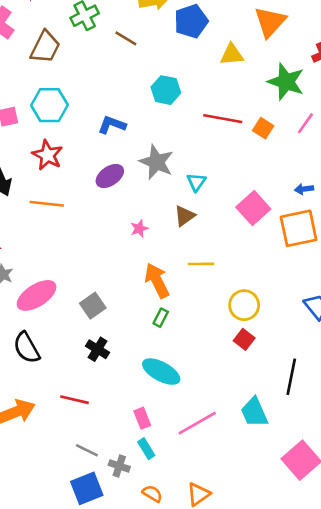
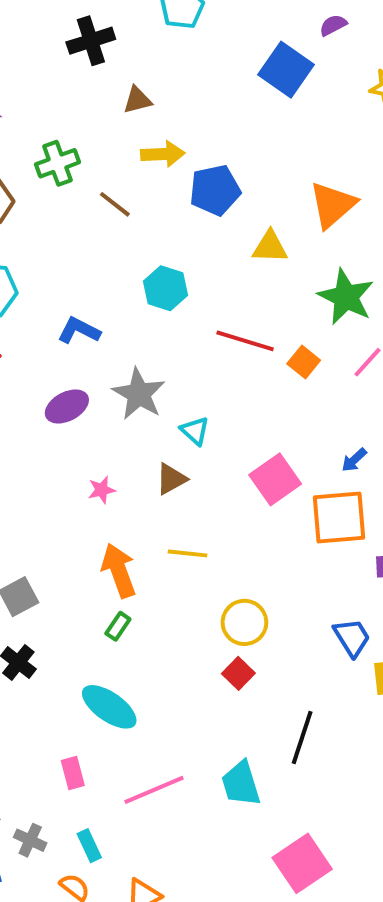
cyan triangle: (196, 182) -> (195, 431), turned -30
blue arrow: (304, 189) -> (354, 460), turned -42
cyan rectangle: (146, 449) -> (89, 846), moved

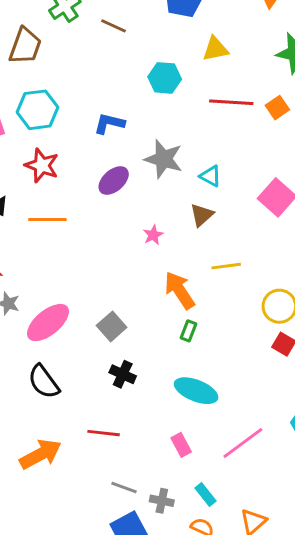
yellow triangle: (270, 247) -> (215, 49), moved
orange square: (304, 362) -> (277, 108), turned 30

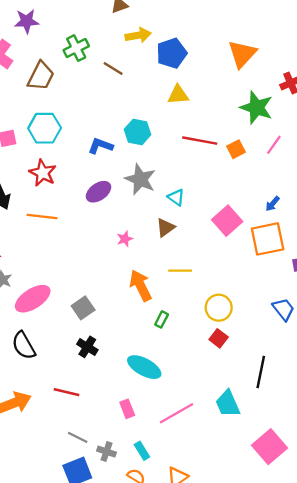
yellow triangle: (215, 49) -> (178, 95), moved
cyan hexagon: (165, 78) -> (138, 132), moved
green rectangle: (189, 331) -> (162, 319), moved

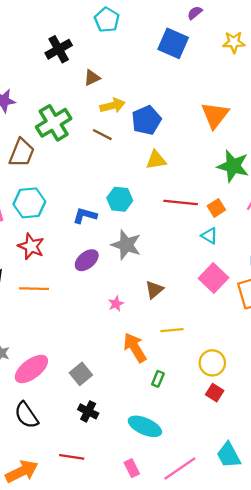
green cross: (76, 48) -> (54, 123), size x1.4
brown line: (113, 68) -> (102, 135), moved
cyan triangle: (176, 197) -> (209, 236), moved

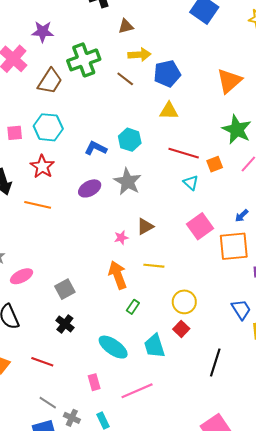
cyan triangle: (209, 236) -> (191, 183), moved
pink star: (116, 304) -> (121, 238), moved
pink ellipse: (31, 369) -> (22, 276), size x0.7
cyan trapezoid: (229, 455) -> (154, 346), moved

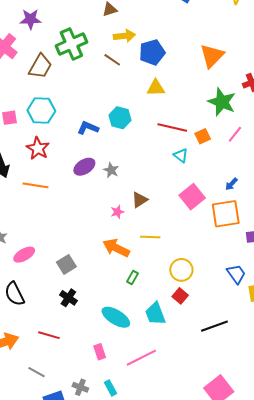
gray star: (128, 182) -> (111, 170), moved, size x0.6
orange arrow: (118, 275) -> (116, 248), turned -40
black line: (215, 363) -> (214, 326), turned 56
gray line: (48, 403) -> (37, 372), moved

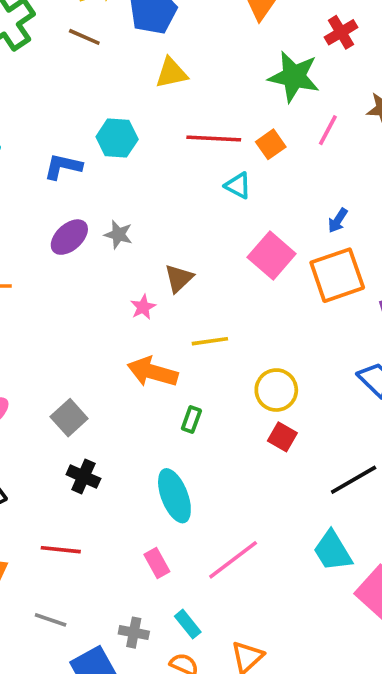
cyan trapezoid: (155, 314) -> (333, 551), moved
cyan ellipse: (116, 317) -> (174, 496), turned 48

